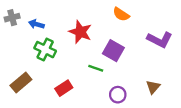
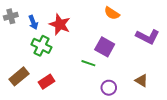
blue arrow: (36, 24) -> (33, 22), turned -128
red star: (80, 32) -> (60, 24), moved
brown triangle: (153, 87) -> (141, 81), turned -40
red rectangle: (64, 88) -> (47, 82), moved

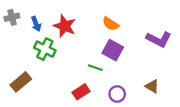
orange semicircle: (112, 13) -> (111, 24), moved
red rectangle: (47, 82) -> (81, 92), moved

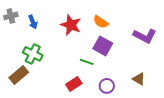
red star: (65, 26) -> (71, 25), moved
green cross: (45, 49) -> (33, 54), moved

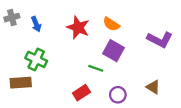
brown rectangle: (19, 75) -> (21, 83), turned 36

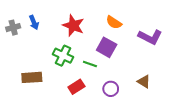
gray cross: (12, 18) -> (13, 28), moved
orange semicircle: (111, 24) -> (114, 22), moved
green cross: (36, 59) -> (63, 56), moved
brown rectangle: (21, 83) -> (32, 77), moved

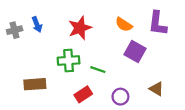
red star: (73, 26) -> (80, 28), turned 30
purple L-shape: (150, 37) -> (158, 23), moved, turned 70
purple square: (107, 47) -> (135, 52), moved
green cross: (63, 56) -> (69, 61), turned -30

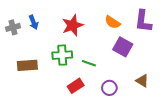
brown rectangle: (35, 84) -> (27, 65), moved

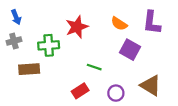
blue arrow: (34, 22) -> (16, 17), moved
gray cross: (13, 27) -> (14, 41), moved
green cross: (62, 55) -> (49, 45), moved
brown triangle: (142, 81) -> (151, 85), size x1.5

